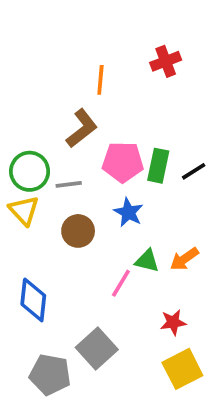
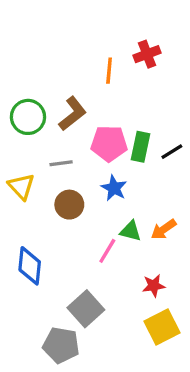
orange line: (100, 80) -> (109, 71), moved
green circle: (30, 171) -> (28, 117), moved
gray pentagon: (50, 375) -> (61, 345), moved

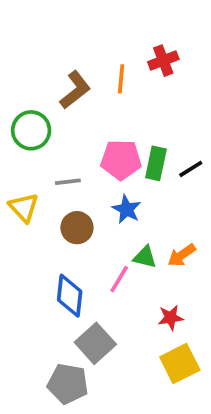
brown L-shape: (73, 114) -> (75, 90), moved
blue diamond: (30, 266) -> (70, 296), moved

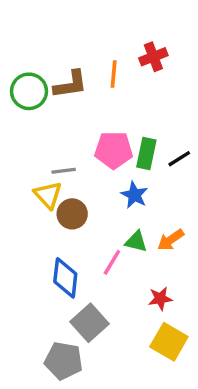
brown L-shape: (75, 90) -> (70, 84), turned 30
green circle: (31, 130) -> (29, 91), moved
yellow triangle: (24, 207) -> (48, 195), moved
blue star: (127, 209) -> (134, 195), moved
yellow square: (180, 364) -> (169, 342), turned -33

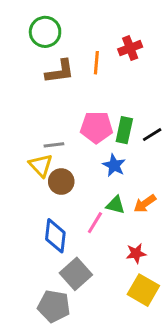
green circle: (29, 91) -> (45, 32), moved

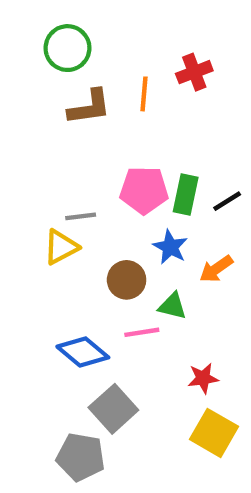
yellow triangle: (41, 165) -> (61, 247), turned 45
brown circle: (61, 182) -> (127, 280), moved
orange arrow: (145, 204) -> (216, 269), moved
pink line: (95, 223) -> (142, 332), turned 50
blue diamond: (55, 236) -> (83, 352), turned -56

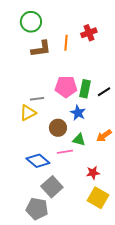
orange arrow: (216, 269) -> (104, 136), moved

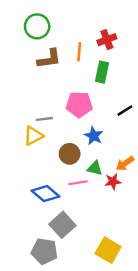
green rectangle: (85, 89) -> (102, 72), moved
red star: (93, 173) -> (113, 182), moved
yellow square: (98, 198) -> (108, 250), moved

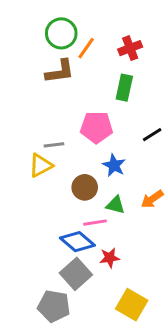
green circle: (37, 26) -> (61, 33), moved
orange line: (79, 52) -> (86, 48), moved, turned 30
red star: (113, 182) -> (110, 258), moved
blue diamond: (46, 194) -> (77, 242), moved

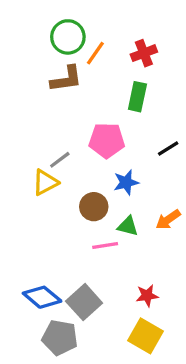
gray line: (54, 145) -> (60, 160), turned -30
blue star: (114, 165) -> (126, 182), turned 30
blue diamond: (77, 242) -> (42, 297), moved
red star: (110, 258) -> (147, 296), moved

